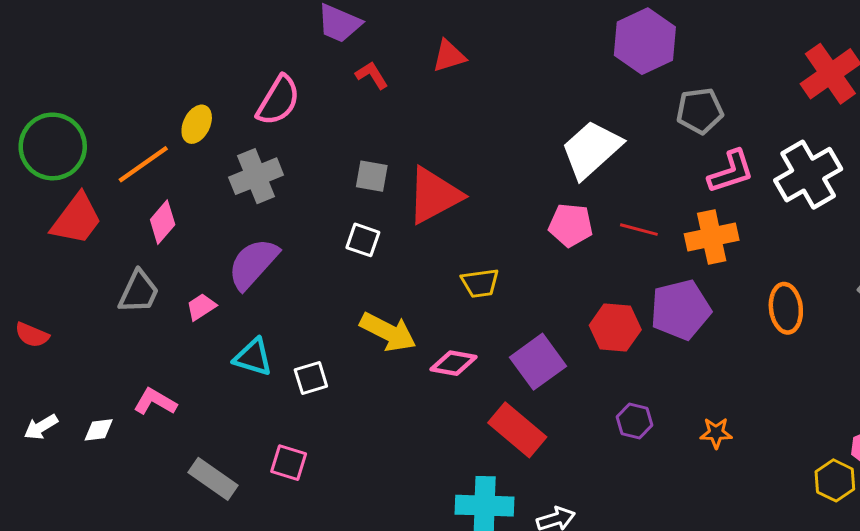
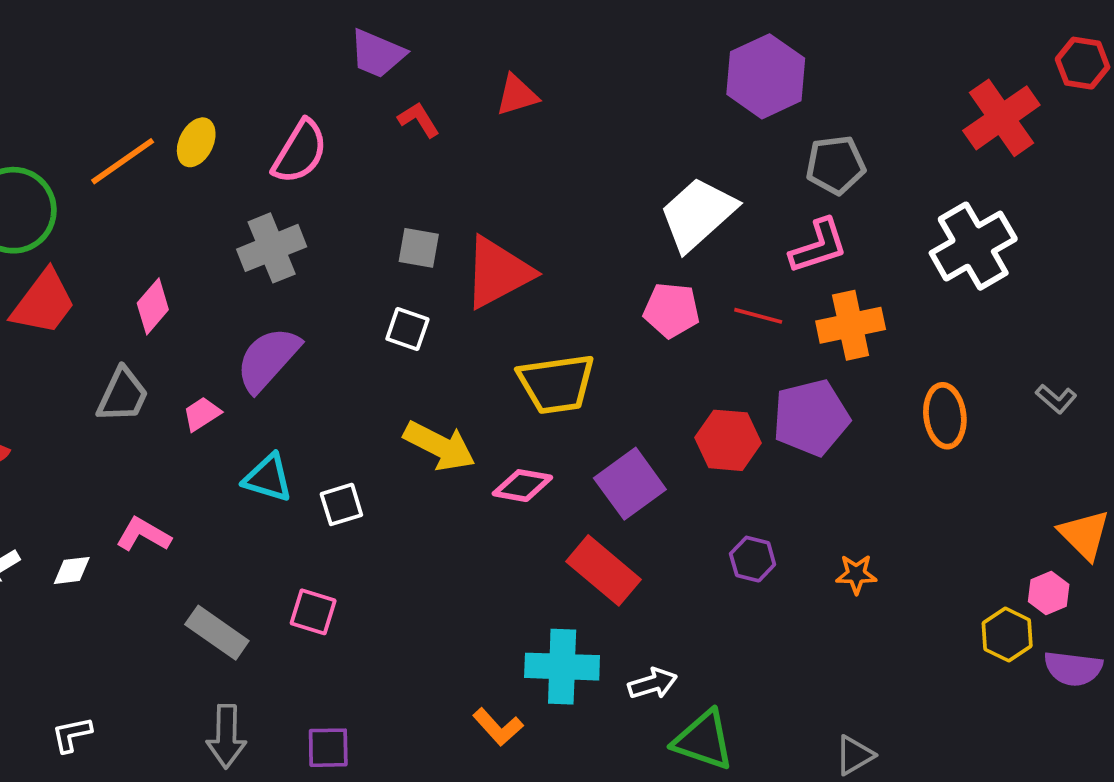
yellow ellipse: (197, 124) -> (196, 142), moved
orange line: (143, 164) -> (123, 161), moved
pink L-shape: (731, 172) -> (819, 246), moved
yellow trapezoid: (480, 283) -> (556, 384), size x1.6

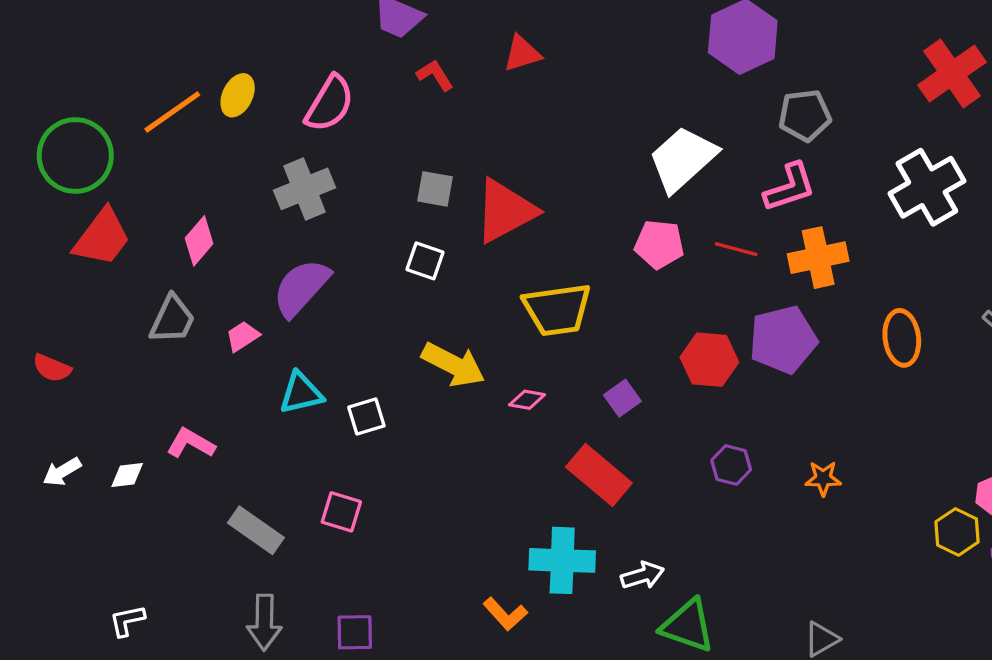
cyan triangle: (268, 478) -> (301, 393), turned -30
purple square: (630, 484) -> (622, 398), size x0.6
pink diamond: (522, 486) -> (527, 400), size x0.7

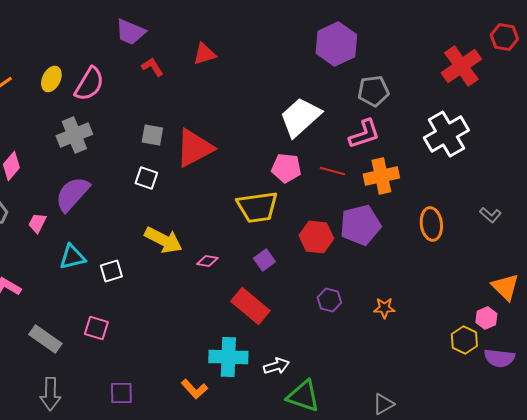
yellow ellipse: (238, 95) -> (51, 79), moved
yellow trapezoid: (557, 309) -> (257, 207), moved
pink trapezoid: (243, 336) -> (37, 223), turned -30
purple square: (355, 632) -> (121, 393), moved

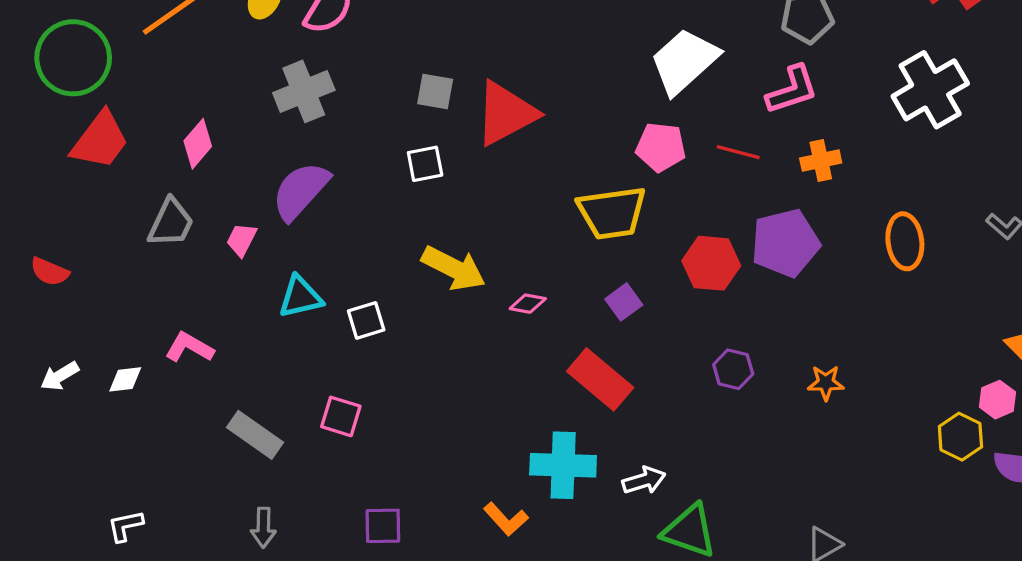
orange cross: (381, 176) -> (821, 161), size x0.7
white square: (146, 178) -> (425, 164), turned -30
gray arrow: (50, 394) -> (263, 528), size x0.7

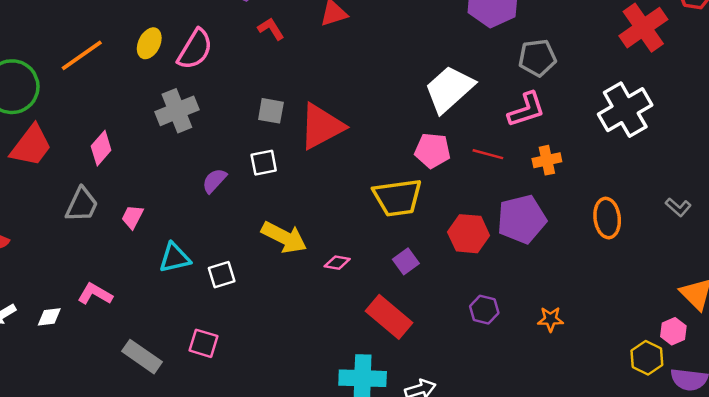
purple semicircle: (300, 191) -> (214, 181), moved, size x0.6

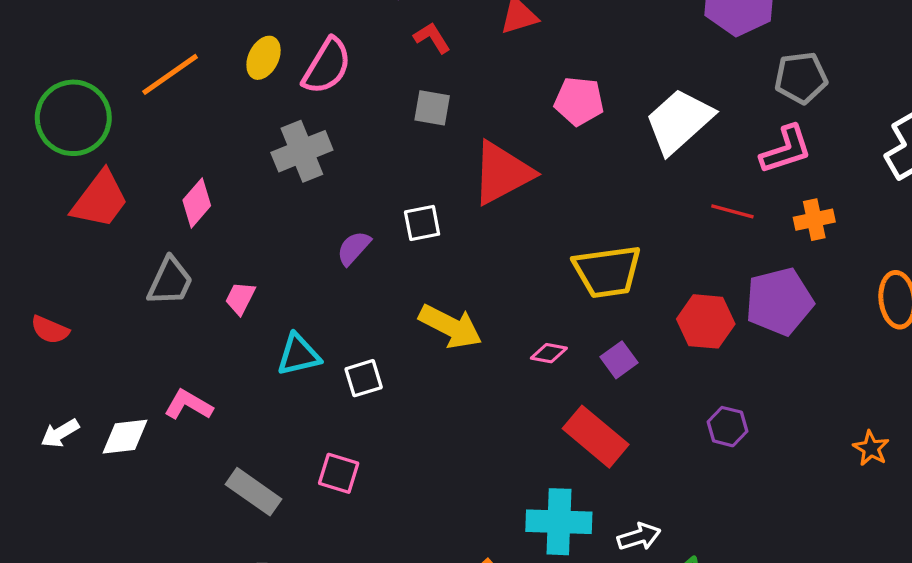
gray square: (271, 111) -> (432, 108), moved
pink pentagon: (432, 151) -> (579, 101), moved
pink diamond: (337, 263) -> (549, 353), moved
white diamond: (49, 317) -> (125, 437), size x1.4
orange star: (551, 319) -> (871, 448), moved, turned 30

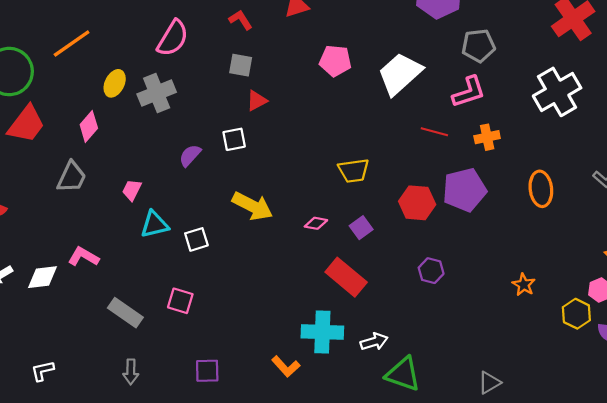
yellow ellipse: (264, 58) -> (115, 83), moved
red triangle: (502, 173) -> (257, 101), moved, size x0.5
yellow trapezoid: (607, 271) -> (354, 171), size x0.7
pink trapezoid: (240, 298) -> (132, 190), moved

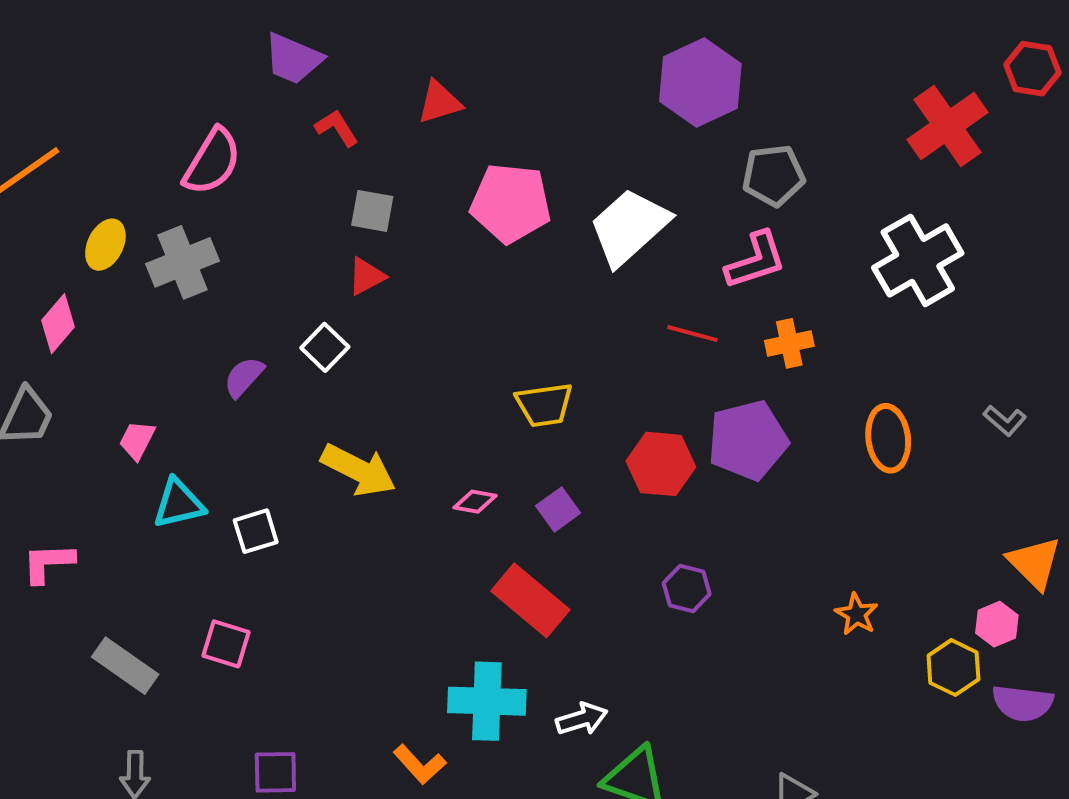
pink pentagon: (335, 61) -> (511, 203), size x1.4
gray square: (241, 65) -> (372, 211), moved
white square: (234, 139) -> (325, 347), turned -35
pink L-shape: (83, 257) -> (48, 563), turned -32

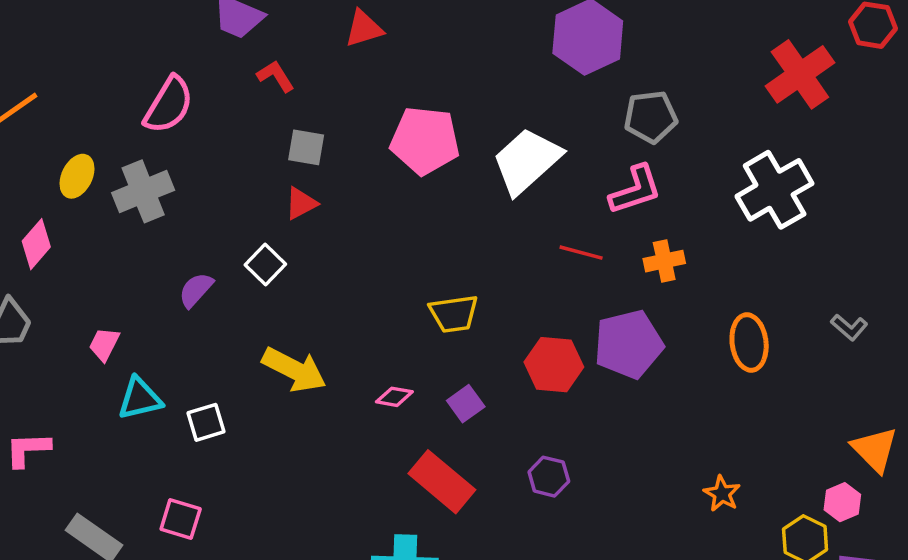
red triangle: (439, 102) -> (364, 29), moved
purple hexagon: (687, 589) -> (549, 477), moved

